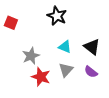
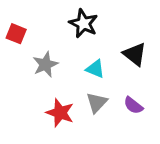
black triangle: (92, 47) -> (135, 54), moved
gray star: (31, 56) -> (45, 64), moved

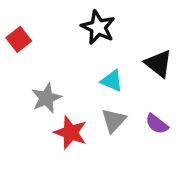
red square: (16, 34) -> (19, 39), turned 30
gray star: (45, 64) -> (46, 98), moved

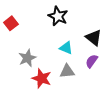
gray triangle: (114, 120) -> (67, 71), turned 42
purple semicircle: (157, 124) -> (92, 61), moved, turned 88

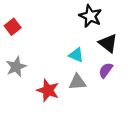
black star: (58, 16) -> (90, 16), moved
gray star: (27, 58) -> (16, 67), moved

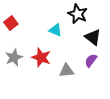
cyan triangle: (76, 55) -> (55, 30), moved
red star: (48, 90) -> (41, 57), moved

